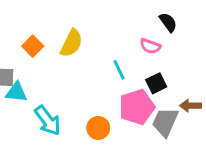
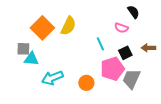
orange square: (33, 46) -> (42, 28), size x1.6
brown arrow: (190, 106) -> (148, 48), moved
cyan arrow: (48, 120) -> (52, 78), turned 105

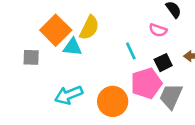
cyan triangle: (31, 59) -> (73, 47), moved
orange circle: (86, 83) -> (113, 101), size x1.5

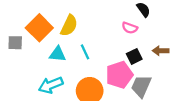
cyan triangle: (73, 47) -> (58, 54), moved
cyan line: (131, 51) -> (85, 52), moved
gray square: (31, 57) -> (15, 43), moved

